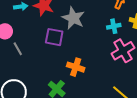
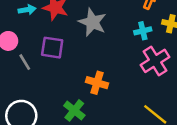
purple square: (54, 37) -> (52, 48), moved

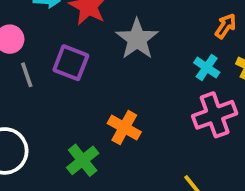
cyan cross: (143, 31) -> (207, 68), turned 35

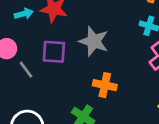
gray star: (137, 39) -> (94, 41), moved

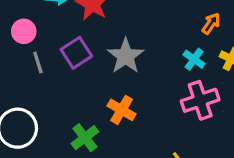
purple square: (54, 52) -> (76, 53), turned 35

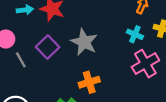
orange cross: (122, 110) -> (89, 82), turned -36

